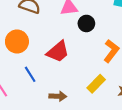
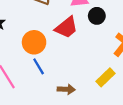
orange circle: (17, 41) -> (34, 42), moved
red trapezoid: (58, 52) -> (66, 27), moved

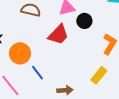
orange circle: (34, 42) -> (20, 53), moved

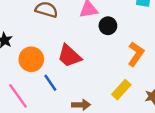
red trapezoid: (58, 35) -> (69, 56), moved, turned 85

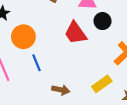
red trapezoid: (69, 56) -> (75, 33), moved

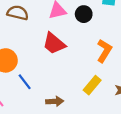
black circle: (102, 21) -> (84, 14), moved

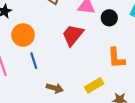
red trapezoid: (54, 44) -> (73, 35), turned 70
orange L-shape: (104, 51) -> (116, 58), turned 125

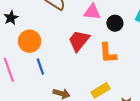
orange L-shape: (116, 58) -> (108, 53), moved

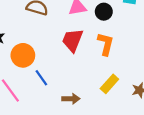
orange L-shape: (108, 53) -> (106, 44), turned -145

